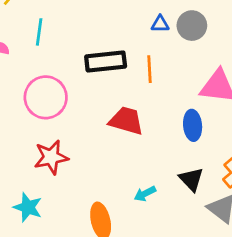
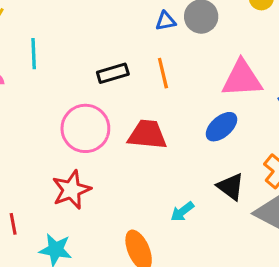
black rectangle: (106, 62) -> (113, 73), size x0.7
pink circle: (46, 97) -> (85, 128), moved
blue ellipse: (193, 125) -> (221, 127), turned 64

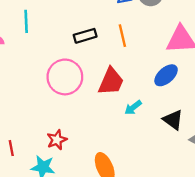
red trapezoid: (147, 135) -> (111, 81), turned 108
red star: (71, 190) -> (57, 140), moved, size x0.7
cyan arrow: (182, 212) -> (133, 108), moved

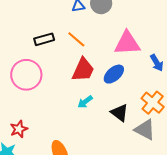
orange line: (122, 36) -> (76, 39), turned -36
red trapezoid: (111, 81) -> (83, 70), moved

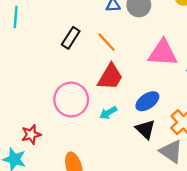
black rectangle: (44, 39) -> (71, 38), turned -48
blue ellipse: (114, 74) -> (147, 101), moved
pink circle: (26, 75) -> (71, 100), moved

